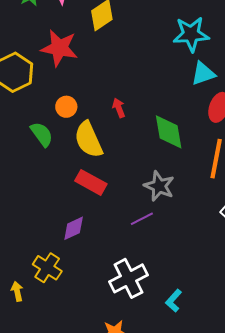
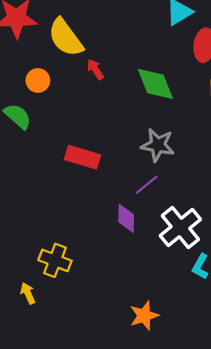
yellow semicircle: (88, 140) -> (66, 38), moved
purple diamond: (74, 228) -> (126, 218), moved, turned -52
white cross: (128, 278) -> (180, 227), moved

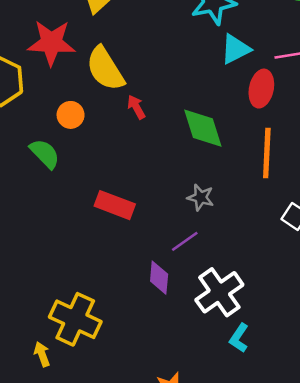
gray star: (158, 145) -> (201, 197), size x0.7
yellow cross: (55, 260) -> (75, 319), size x1.4

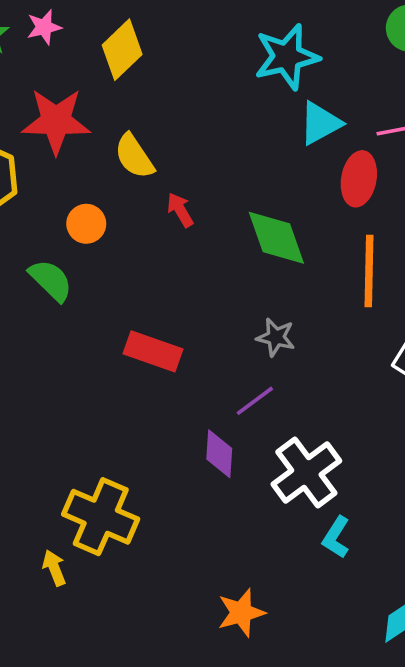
yellow semicircle: (105, 69) -> (134, 156), size x0.7

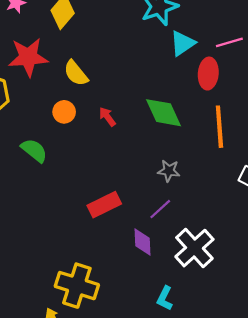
red arrow: (180, 210) -> (107, 117), moved
orange circle: (86, 224) -> (64, 112), moved
red rectangle: (153, 351) -> (104, 205), moved, turned -40
cyan L-shape: (336, 537) -> (165, 298), moved

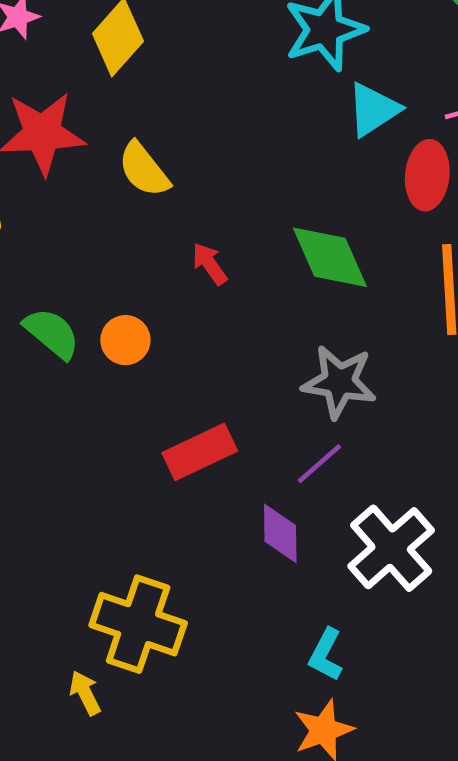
orange circle: (64, 112) -> (125, 340), moved
gray star: (169, 171) -> (339, 382), size x1.5

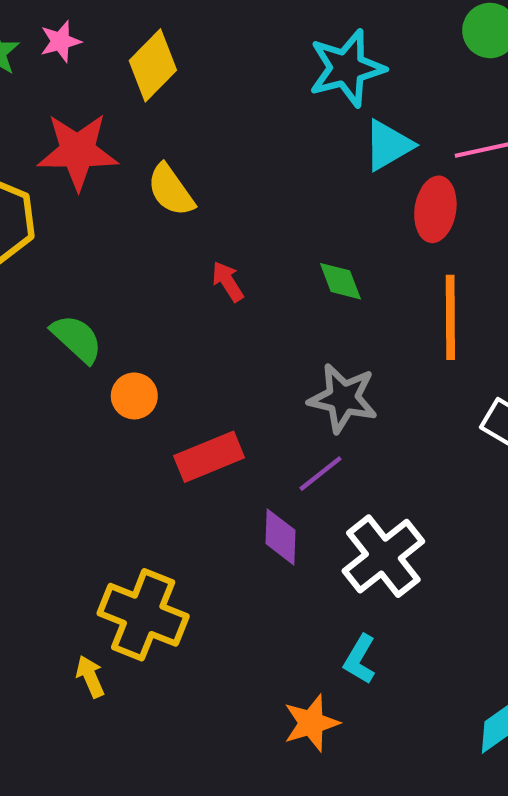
green diamond: (330, 257) -> (340, 281), size x0.6
orange circle: (125, 340) -> (134, 396), moved
cyan L-shape: (326, 655) -> (360, 659), moved

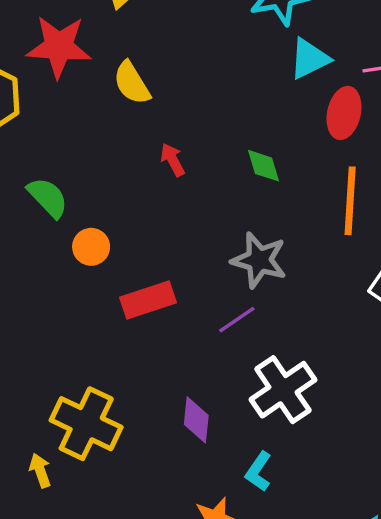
purple diamond: (280, 537) -> (196, 420), moved

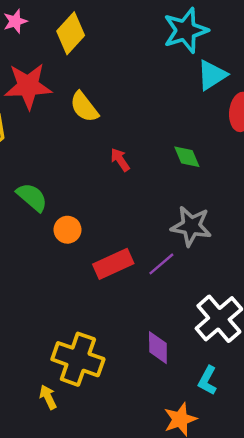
purple line: (237, 320) -> (161, 264), moved

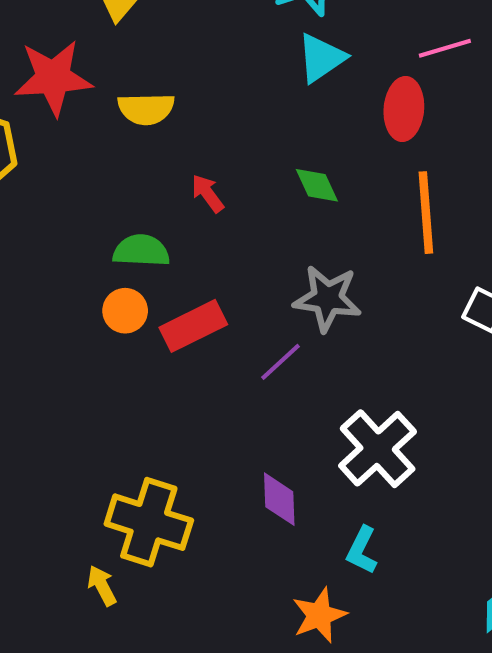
cyan triangle: (212, 75) -> (321, 58), moved
yellow semicircle: (84, 107) -> (146, 109), turned -52
green semicircle: (32, 197) -> (141, 251), moved, turned -36
red rectangle: (113, 264) -> (193, 326), moved

